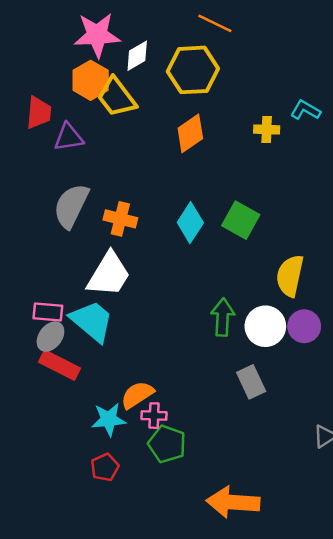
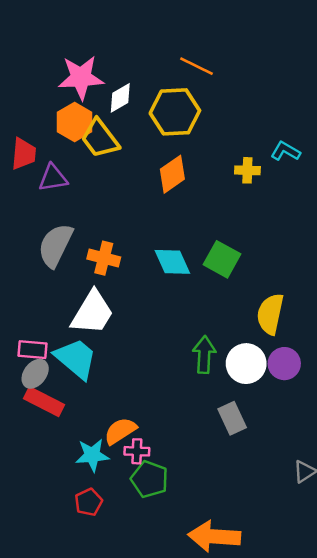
cyan diamond: (190, 223) -> (172, 262), turned -57

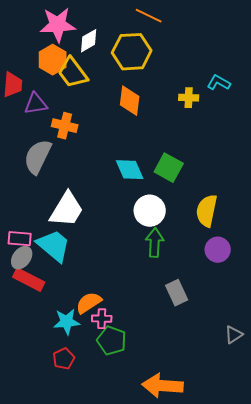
orange diamond: (172, 174) -> (130, 101), turned -48
orange cross: (104, 258) -> (65, 126), moved
white circle: (246, 364) -> (150, 211), moved

